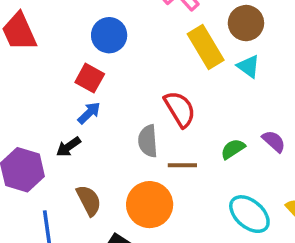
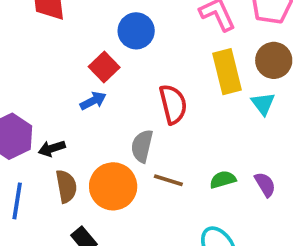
red semicircle: (180, 109) -> (173, 104), moved
black arrow: (68, 147) -> (52, 148), moved
orange circle: (150, 205) -> (113, 186), moved

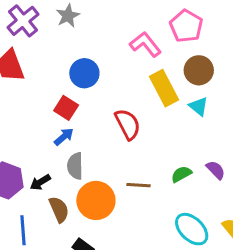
gray semicircle: (142, 146) -> (75, 166), moved

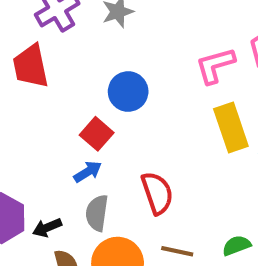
pink L-shape: (145, 44) -> (215, 65), turned -76
red semicircle: (128, 124) -> (157, 193), moved

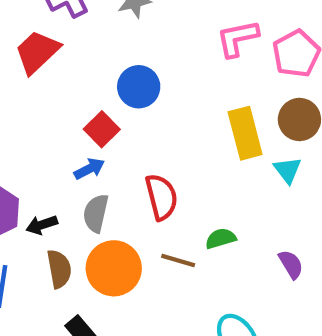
pink L-shape: (215, 65) -> (237, 38), moved
red trapezoid: (31, 66) -> (37, 52), turned 54
green semicircle: (236, 246) -> (221, 238), moved

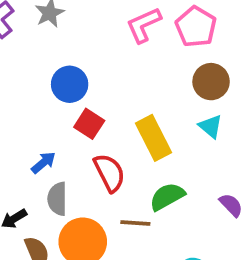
red square: (102, 129) -> (89, 124), moved
yellow rectangle: (245, 133) -> (154, 138), moved
green semicircle: (221, 238) -> (167, 197), size x1.4

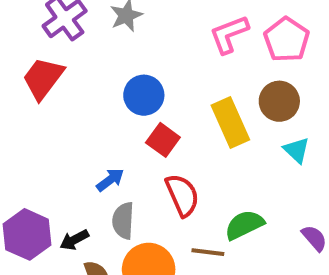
brown circle: (211, 82) -> (279, 101), moved
yellow rectangle: (154, 138) -> (230, 123), moved

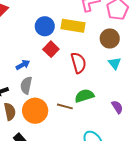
yellow rectangle: (230, 123) -> (73, 26), moved, turned -65
red semicircle: (182, 195) -> (78, 63), moved

